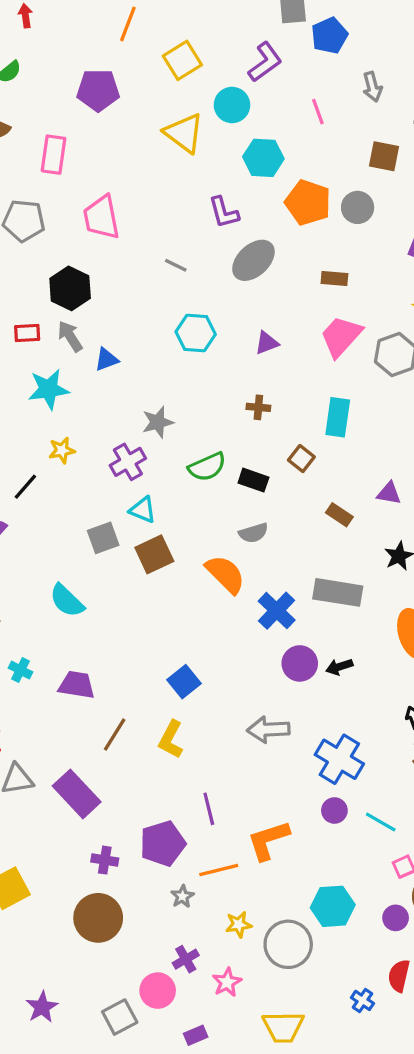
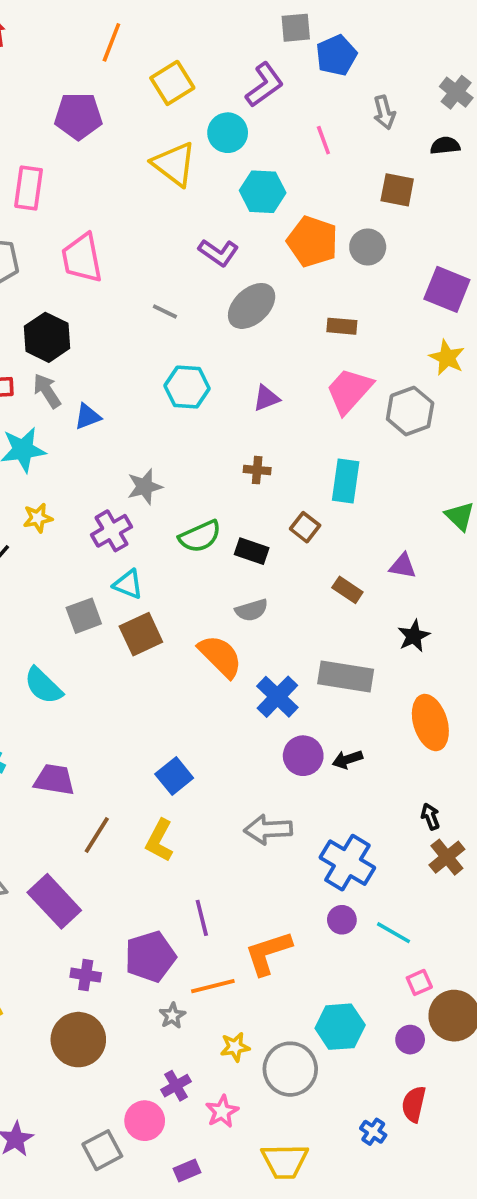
purple L-shape: (224, 212) -> (218, 253), turned -40

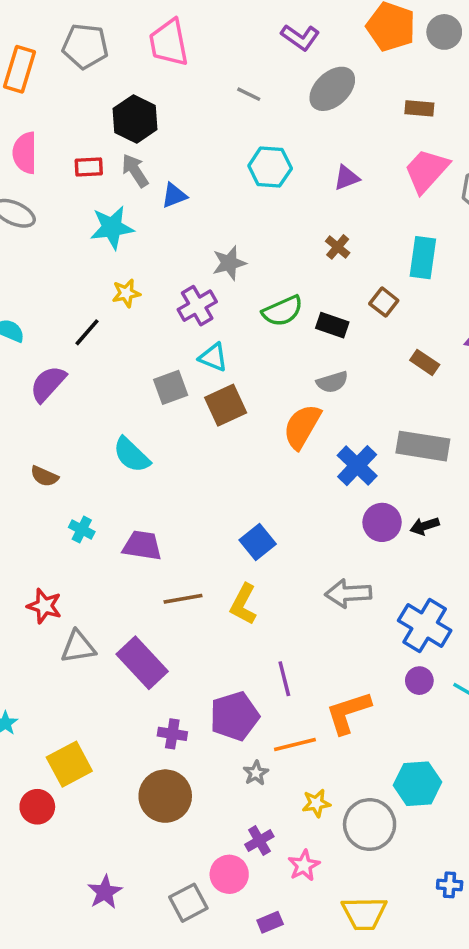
brown cross: (257, 470) -> (338, 247), turned 35
orange semicircle: (220, 656) -> (302, 426), turned -105
brown line: (97, 835) -> (183, 599), turned 48
blue cross: (373, 1132) -> (450, 885), turned -30

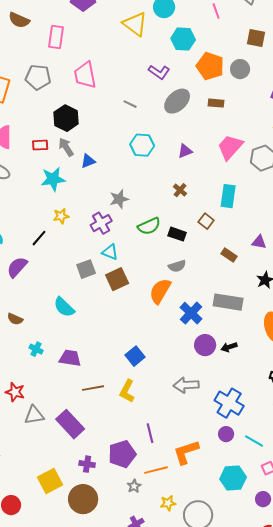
brown rectangle: (419, 108) -> (216, 103), moved
yellow square: (69, 764) -> (50, 481), moved
cyan hexagon: (418, 784) -> (233, 478), moved

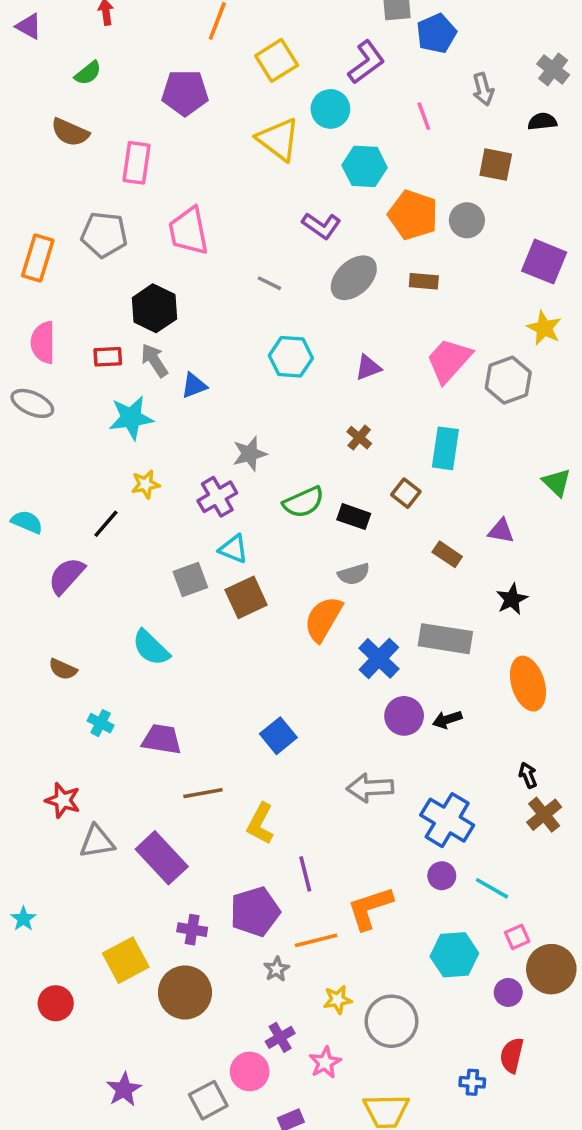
yellow L-shape: (127, 391) -> (260, 824), moved

